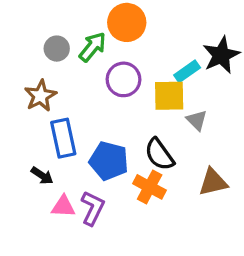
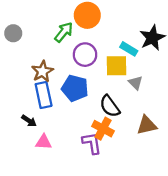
gray circle: (57, 49) -> (13, 33), moved
cyan rectangle: (187, 71) -> (129, 49), turned 66
brown star: (40, 96) -> (42, 71), moved
blue pentagon: (109, 161) -> (75, 88), moved
purple L-shape: (93, 208) -> (92, 143), moved, turned -35

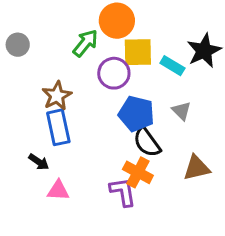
yellow square: (116, 66) -> (138, 52), moved
blue pentagon: (75, 88) -> (136, 114), moved

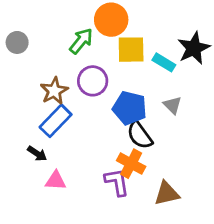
purple circle: (114, 73) -> (93, 81), moved
blue rectangle: (58, 127) -> (56, 121), turned 56
brown triangle: (197, 168) -> (167, 194), moved

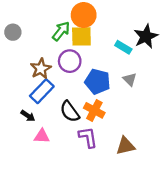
yellow square: (131, 50) -> (81, 36), moved
black semicircle: (140, 135) -> (70, 112), moved
orange cross: (131, 164) -> (94, 110), moved

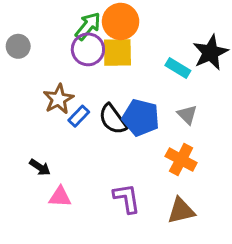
green arrow: (61, 31) -> (88, 26), moved
purple circle: (70, 61) -> (88, 49), moved
blue rectangle: (42, 91) -> (79, 116), moved, size x0.6
orange cross: (94, 110) -> (181, 160), moved
black semicircle: (70, 112) -> (113, 119), moved

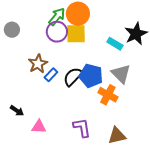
gray triangle: (187, 115) -> (121, 74), size x1.5
black semicircle: (113, 119) -> (73, 77), turned 80
orange cross: (181, 160) -> (108, 95), moved
black arrow: (40, 167) -> (17, 111), moved

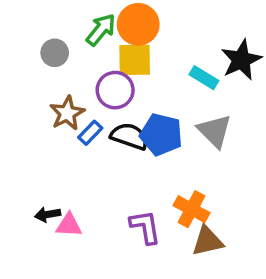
gray circle: (12, 30) -> (55, 53), moved
purple circle: (57, 32) -> (115, 90), moved
black semicircle: (73, 77) -> (129, 136), turned 65
orange cross: (108, 95) -> (191, 209), moved
black arrow: (17, 111) -> (48, 214), moved, turned 136

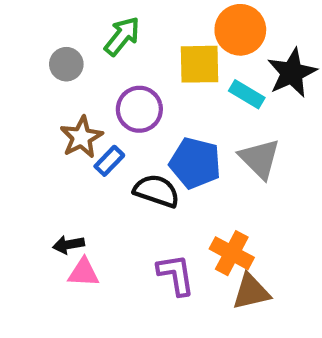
orange circle: (138, 24) -> (240, 30), moved
yellow square: (135, 60) -> (199, 64), moved
black semicircle: (129, 136) -> (157, 191), moved
black arrow: (48, 214) -> (68, 245), moved

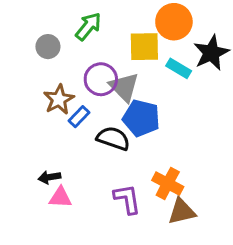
gray triangle: (260, 159) -> (124, 87), moved

